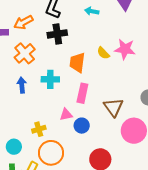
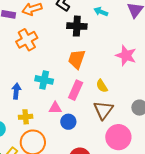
black cross: (57, 34) -> (77, 26), moved
yellow semicircle: (103, 53) -> (102, 86), moved
cyan cross: (50, 79) -> (44, 80), moved
blue arrow: (22, 85) -> (16, 91), moved

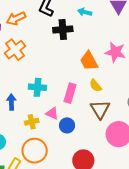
orange trapezoid: (77, 59) -> (89, 61), moved, turned -40
pink triangle: (55, 108) -> (52, 113), turned 32
yellow cross: (26, 117) -> (32, 122), moved

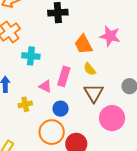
cyan cross: (37, 87) -> (31, 56), moved
pink triangle: (52, 113) -> (45, 86), moved
orange circle: (35, 151) -> (52, 132), moved

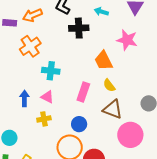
pink star: (110, 36) -> (127, 40), moved
pink triangle: (45, 86) -> (47, 97), moved
brown triangle: (94, 93) -> (113, 109), turned -40

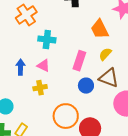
yellow semicircle: (109, 85) -> (105, 54), turned 80
blue circle: (79, 124) -> (86, 86), moved

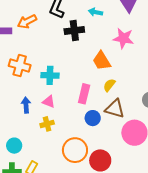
orange cross: (26, 15) -> (20, 66), moved, turned -35

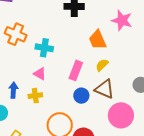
blue arrow: (26, 105) -> (13, 90), moved

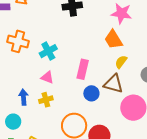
orange trapezoid: (98, 40) -> (113, 39), moved
cyan cross: (44, 48) -> (48, 51), turned -30
yellow semicircle: (102, 65) -> (121, 62), moved

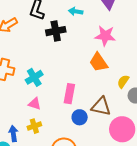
yellow semicircle: (121, 62) -> (123, 81), moved
blue arrow: (23, 97) -> (13, 134), moved

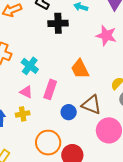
orange trapezoid: (99, 62) -> (80, 69), moved
cyan cross: (34, 77) -> (30, 66), turned -30
pink rectangle: (69, 94) -> (50, 89), moved

